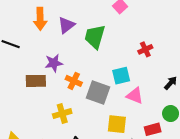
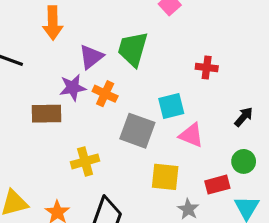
purple triangle: (66, 25) -> (91, 57), moved
red cross: (145, 49) -> (207, 68), turned 32
orange cross: (74, 81) -> (105, 94), moved

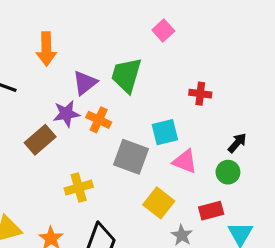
brown rectangle: (47, 114) -> (40, 140), turned -40
green circle: (244, 161) -> (228, 172), moved
yellow square: (165, 177) -> (159, 203), turned 32

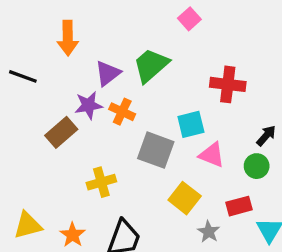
green trapezoid: (126, 75) -> (151, 65), turned 33
red cross: (200, 94) -> (228, 84), size x1.5

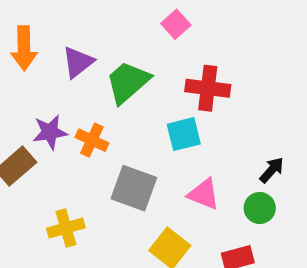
purple triangle: (108, 73) -> (78, 62), moved
red cross: (228, 84) -> (208, 88), moved
cyan square: (191, 124) -> (184, 134), moved

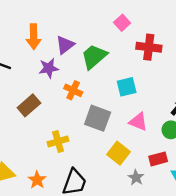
red cross: (208, 88) -> (149, 47), moved
purple star: (50, 132) -> (49, 68), moved

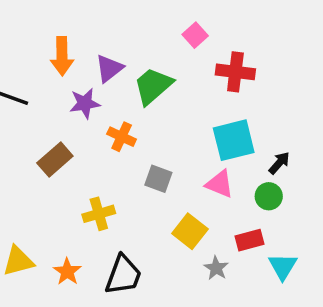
cyan square: (127, 87) -> (234, 140), moved, size x1.4
gray square: (98, 118) -> (158, 179), size x0.7

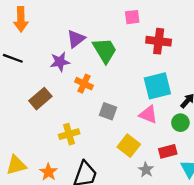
pink square: (195, 35) -> (132, 17), turned 35
orange arrow: (62, 56) -> (21, 19), moved
green trapezoid: (153, 86) -> (105, 50), turned 100

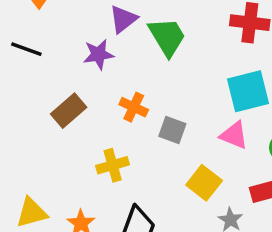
orange cross: (84, 84) -> (134, 107), moved

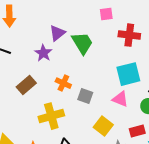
purple star: (99, 54) -> (43, 53), turned -30
yellow cross: (113, 165) -> (51, 116), size x1.4

